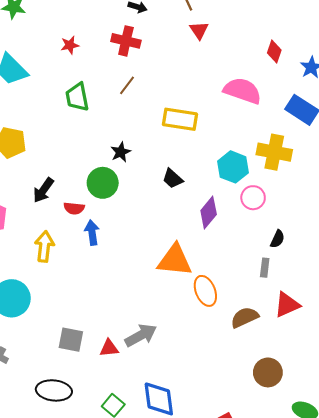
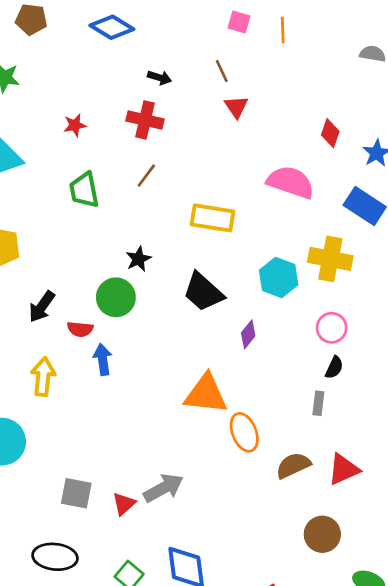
black trapezoid: (173, 179) -> (203, 292), size x1.6
pink circle: (253, 198) -> (332, 328), moved
purple diamond: (209, 213) -> (248, 334), size x0.7
red triangle: (287, 305) -> (344, 469), moved
red triangle: (109, 348) -> (124, 504), turned -36

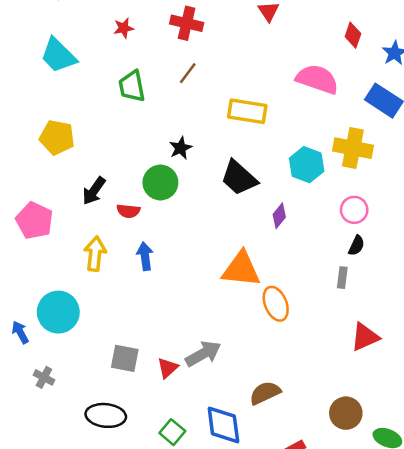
blue arrow: (103, 360) -> (145, 256), moved
brown semicircle: (293, 465) -> (265, 393), moved
brown circle: (322, 534) -> (346, 413), moved

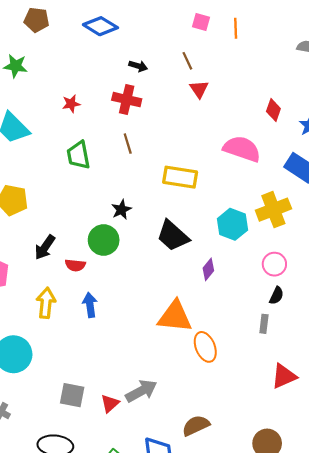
brown line: (188, 73) -> (128, 144), turned -54
yellow cross: (353, 148) -> (273, 210), turned -32

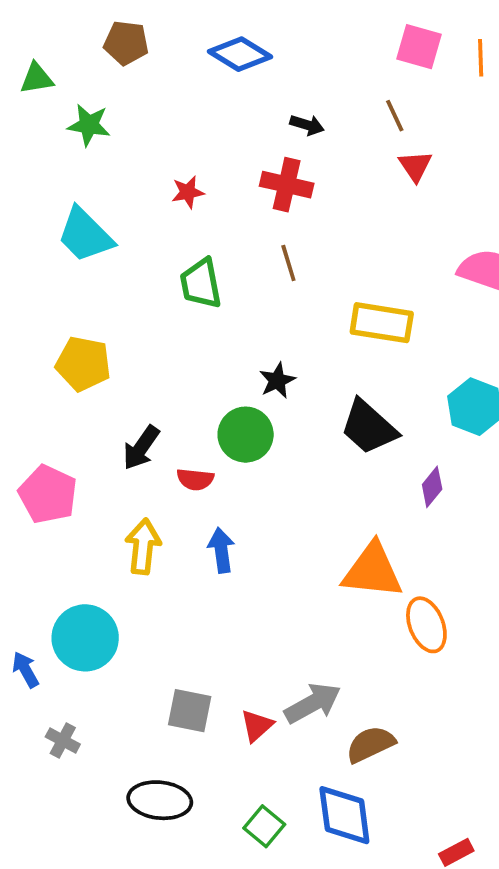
pink square: (201, 22) -> (419, 47), size x1.4
brown semicircle: (196, 426) -> (371, 744), moved

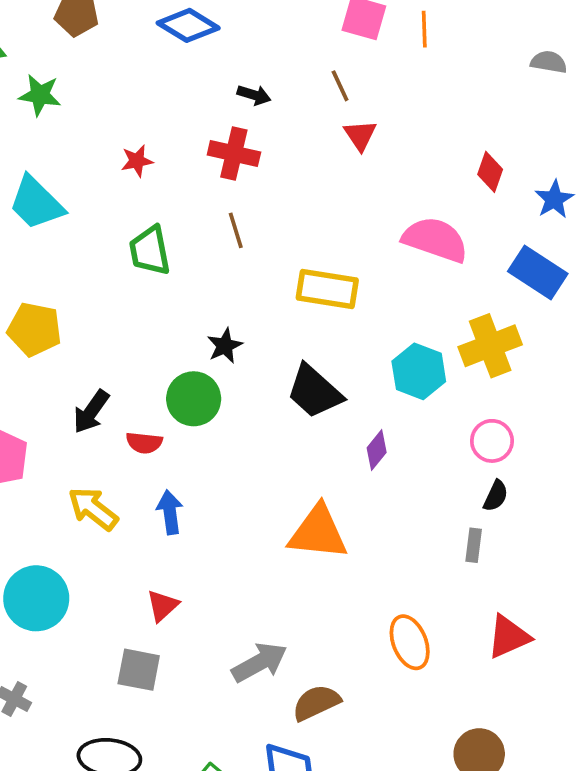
yellow arrow: (143, 547) -> (93, 509), turned -58
orange ellipse: (426, 625) -> (410, 642), moved
red triangle: (257, 726) -> (163, 606), moved

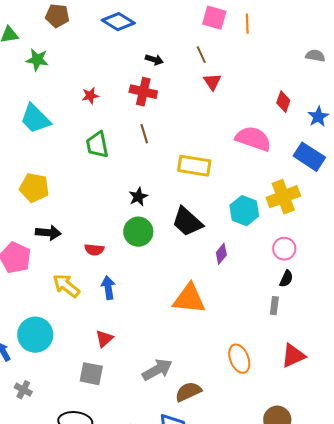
gray semicircle: (549, 62) -> (315, 56), moved
green circle: (194, 399) -> (138, 232), moved
black arrow: (91, 412) -> (48, 233), moved, turned -120

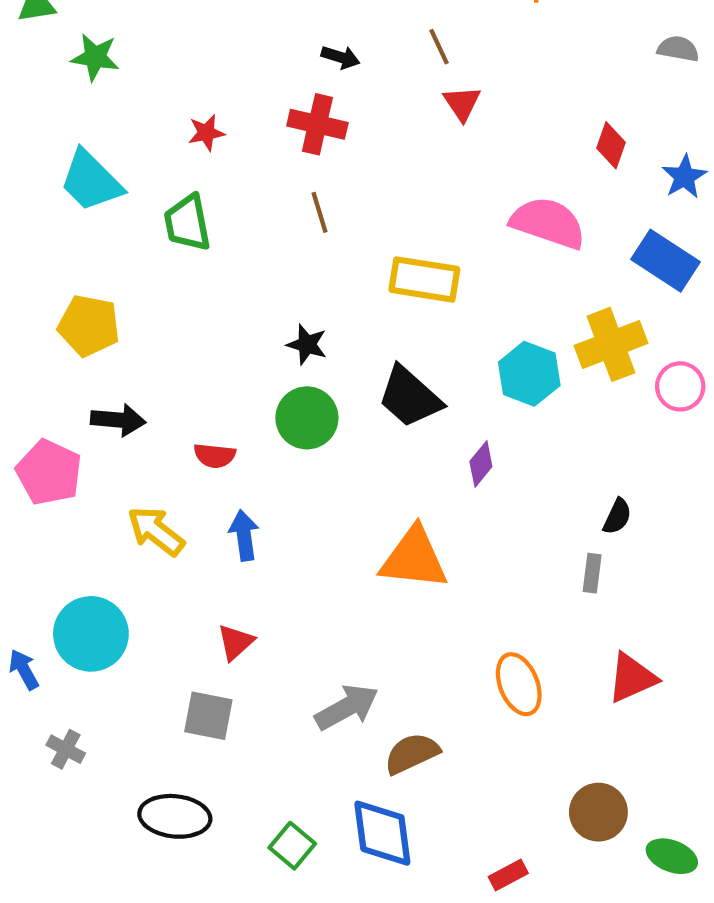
green trapezoid: (97, 145) -> (187, 223), moved
black star: (138, 197) -> (307, 344), turned -30
pink circle: (284, 249) -> (680, 386), moved

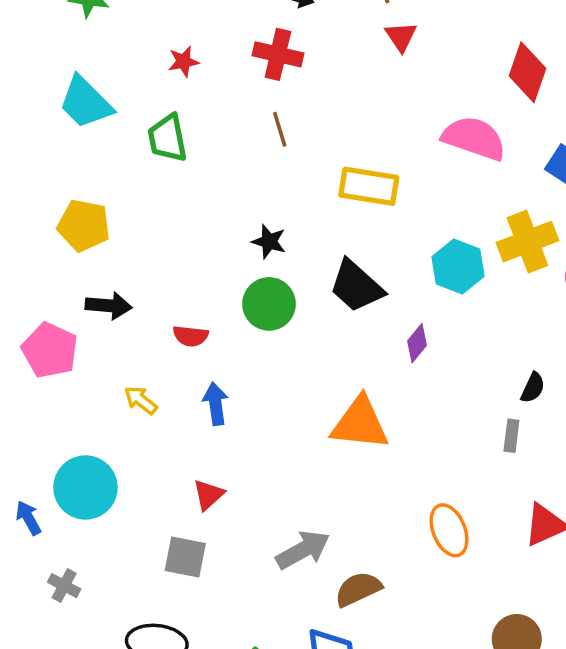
red diamond: (611, 145) -> (527, 72), size x1.5
yellow arrow: (156, 531) -> (141, 400), size x0.7

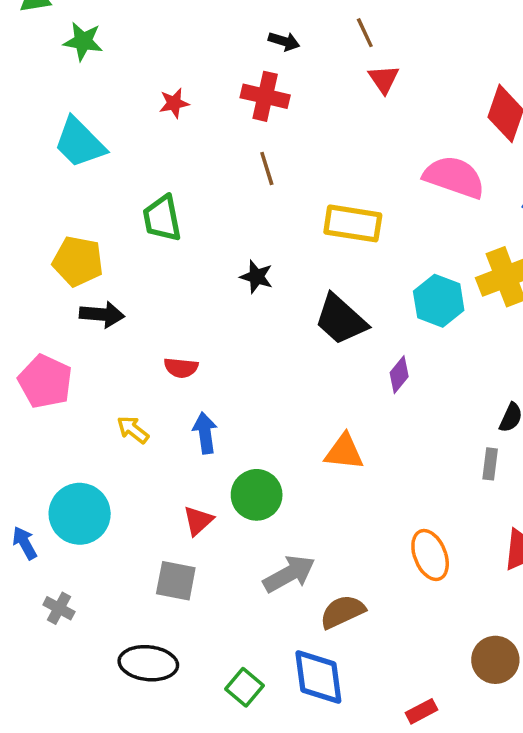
green trapezoid: (167, 138) -> (162, 218), moved
green circle: (269, 304) -> (257, 495), moved
black arrow: (109, 306) -> (102, 314), moved
orange triangle: (360, 423) -> (344, 452), size x0.7

